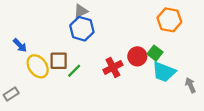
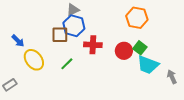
orange hexagon: (169, 20) -> (137, 18), moved
brown square: (59, 61) -> (60, 35), moved
red cross: (113, 67) -> (93, 45), moved, turned 30

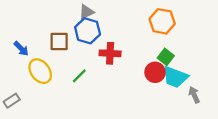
brown square: (60, 35) -> (59, 41), moved
red circle: (124, 51) -> (155, 72), moved
gray arrow: (172, 77) -> (194, 95), moved

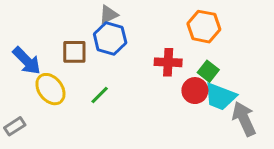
blue arrow: (21, 49) -> (27, 61), size x1.5
red cross: (110, 53) -> (168, 62), moved
gray arrow: (194, 95) -> (244, 119), size x1.6

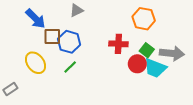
blue hexagon: (110, 38) -> (69, 42), moved
blue arrow: (27, 61) -> (36, 19), moved
gray arrow: (244, 119) -> (172, 53), moved, turned 120

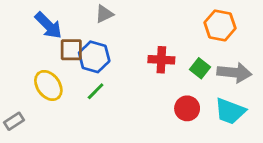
orange hexagon: (144, 19) -> (220, 25), moved
red circle: (137, 64) -> (187, 108), moved
cyan trapezoid: (155, 68) -> (230, 111), moved

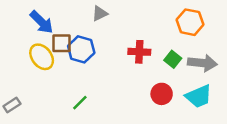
gray triangle: (104, 14) -> (100, 13), moved
yellow ellipse: (48, 85) -> (42, 57), moved
green line: (96, 91) -> (80, 103), moved
cyan trapezoid: (230, 111) -> (199, 96), turned -44

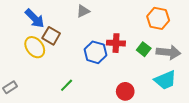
brown square: (61, 43) -> (51, 36), turned 30
blue hexagon: (81, 49) -> (95, 52), moved
red circle: (162, 94) -> (125, 91), moved

